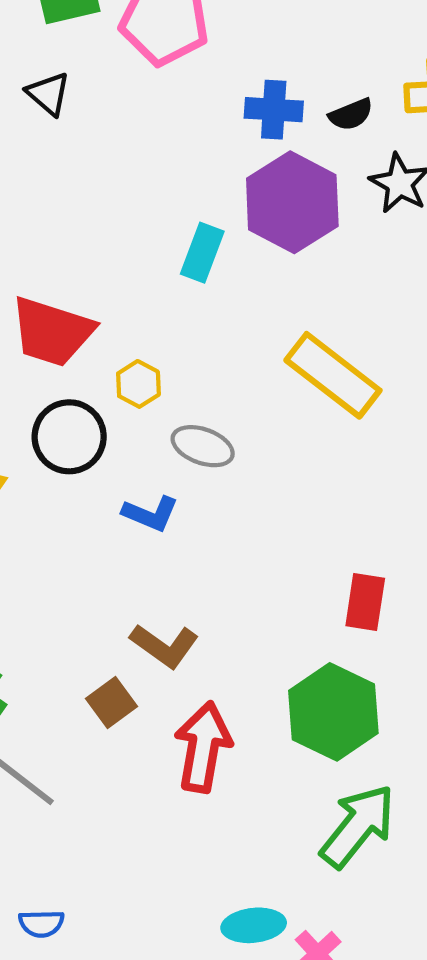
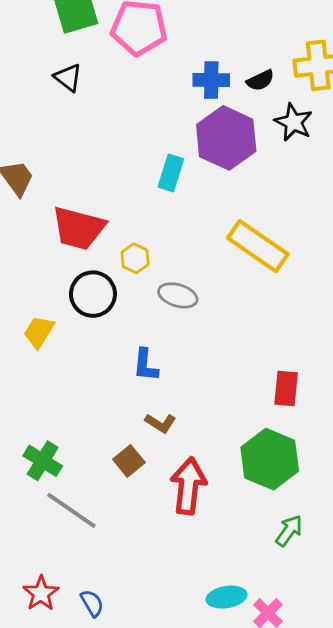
blue L-shape: (151, 514) -> (146, 365), moved, turned 76
brown L-shape: (164, 646) -> (160, 423), size x0.7
green arrow: (358, 826) -> (289, 531), size x0.6
blue semicircle: (41, 924) -> (92, 603), turned -116

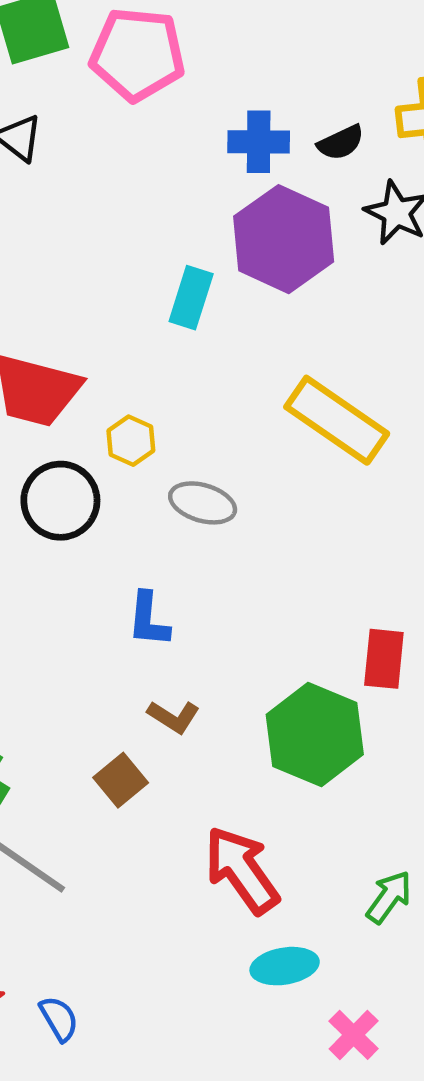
green hexagon: (270, 459) -> (315, 735), moved
red arrow: (188, 486) -> (242, 870), moved, turned -42
cyan ellipse: (226, 597) -> (285, 966), moved

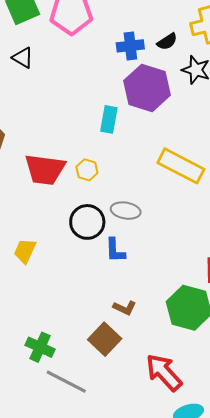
yellow hexagon: (131, 441) -> (87, 170), moved
black circle: (60, 501) -> (87, 222), moved
blue L-shape: (149, 620) -> (115, 250), moved
brown square: (121, 780) -> (105, 339), size x1.4

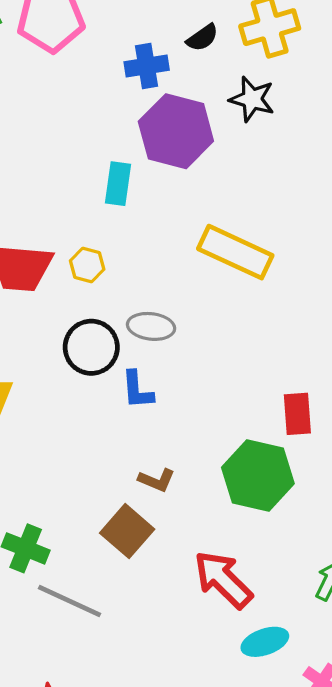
black semicircle: (167, 42) -> (202, 38), moved

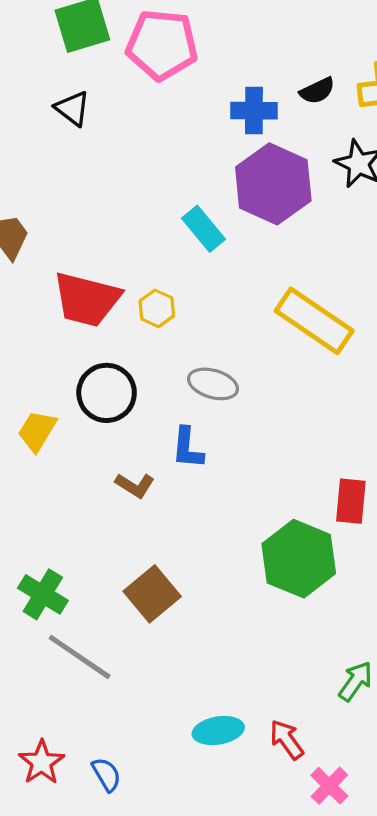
cyan rectangle: (118, 184) -> (203, 229), turned -57
black circle: (91, 347) -> (107, 393), moved
brown L-shape: (157, 480) -> (135, 485), moved
red arrow: (223, 580) -> (287, 740), moved, size x0.6
cyan ellipse: (265, 642) -> (218, 731), moved

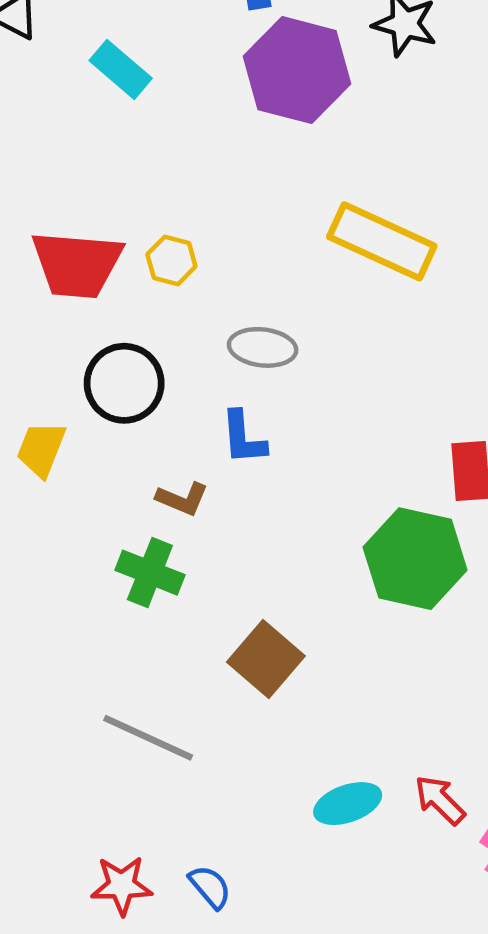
cyan rectangle: (203, 229) -> (121, 69), moved
green cross: (43, 594) -> (150, 573), moved
brown square: (152, 594) -> (266, 659), moved
red star: (42, 762) -> (122, 885), turned -30

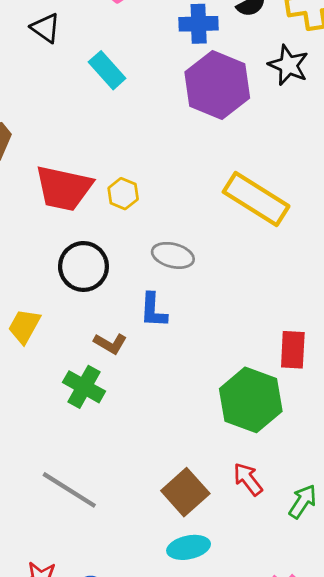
yellow trapezoid: (41, 449) -> (24, 326), moved
brown square: (266, 659) -> (185, 492), moved
red arrow: (440, 800) -> (248, 479), moved

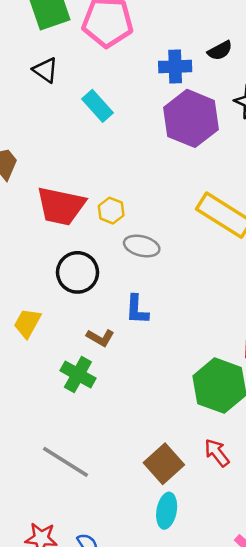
gray ellipse: (173, 255) -> (142, 246), moved
cyan ellipse: (189, 547) -> (167, 511), turned -68

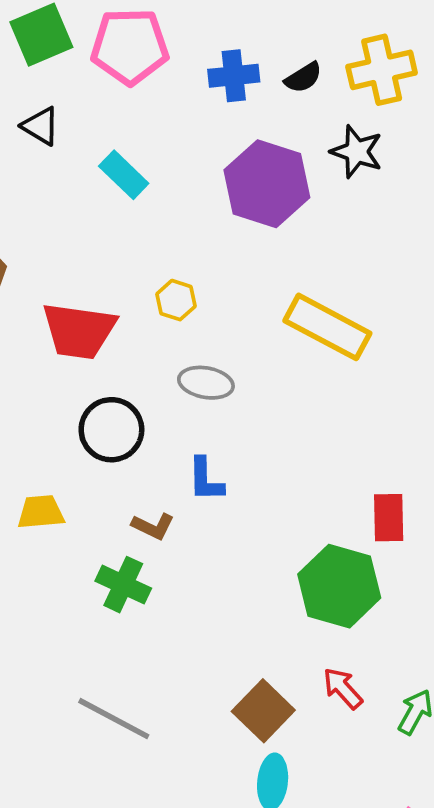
blue cross: (175, 67) -> (234, 76), moved
yellow hexagon: (111, 211) -> (176, 300), moved
yellow trapezoid: (27, 323) -> (41, 512), turned 60

